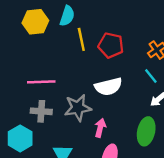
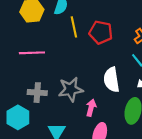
pink line: (41, 82) -> (32, 53), moved
white semicircle: (108, 87) -> (112, 80), moved, turned 95

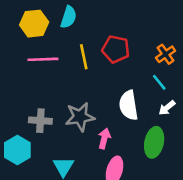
yellow line: (74, 27) -> (84, 57), moved
pink line: (32, 53) -> (43, 59), moved

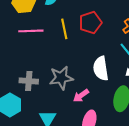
red pentagon: (116, 49) -> (90, 23), turned -30
pink arrow: (104, 138) -> (81, 96), turned -140

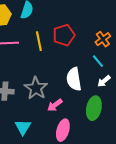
gray star: (61, 78) -> (36, 88), turned -30

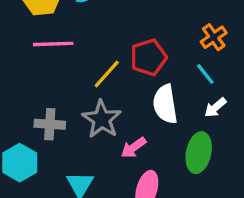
red pentagon: (64, 35) -> (148, 57), moved
yellow line: (39, 41) -> (107, 74), moved, turned 54

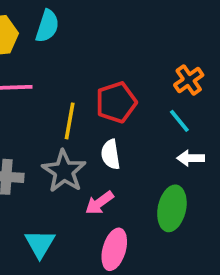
yellow line: (107, 74) -> (70, 121), turned -32
white semicircle: (165, 104) -> (111, 154), moved, size x0.7
white arrow: (215, 107) -> (191, 158), turned 40

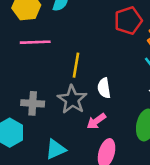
red pentagon: (116, 102) -> (128, 21), moved
cyan triangle: (40, 244) -> (56, 149), turned 35

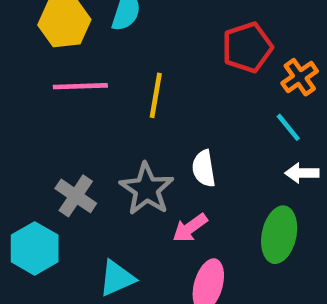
yellow line: (76, 65) -> (156, 95), moved
gray cross: (33, 103) -> (76, 196), turned 30

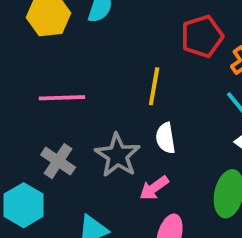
pink line: (80, 86) -> (62, 98), moved
yellow line: (156, 95) -> (154, 86), moved

